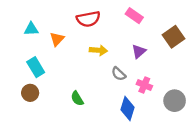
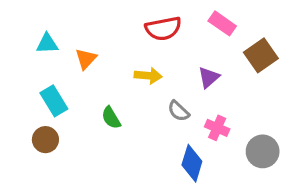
pink rectangle: (134, 16) -> (222, 23), moved
red semicircle: (88, 19) -> (163, 29), moved
green semicircle: (77, 98) -> (111, 118), moved

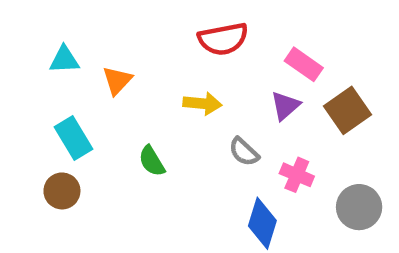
pink rectangle: (222, 23) -> (304, 64), moved
brown square: (261, 55) -> (348, 110), moved

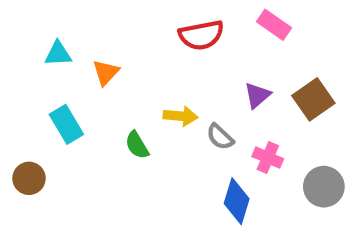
pink rectangle: (304, 64) -> (274, 25), moved
yellow arrow: (202, 103) -> (181, 116), moved
brown circle: (62, 191) -> (29, 178), moved

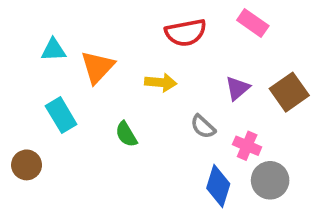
orange triangle: (106, 72) -> (97, 67), size x1.4
yellow arrow: (181, 116) -> (161, 82), moved
gray circle: (324, 187) -> (270, 180), moved

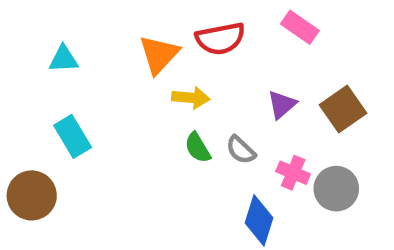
orange triangle: (97, 67) -> (159, 55), moved
green semicircle: (126, 134) -> (198, 148), moved
brown circle: (27, 165) -> (32, 195), size x1.4
gray circle: (270, 180) -> (336, 189), moved

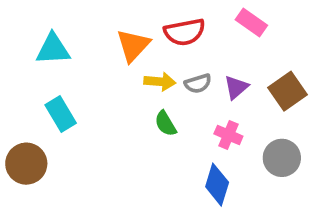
cyan triangle: (64, 59) -> (53, 49), size x1.4
gray semicircle: (241, 150) -> (198, 84), moved, turned -60
pink cross: (293, 173) -> (228, 135), moved

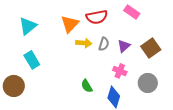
cyan triangle: (53, 49) -> (28, 26), turned -36
gray semicircle: (198, 84) -> (104, 44), turned -56
green semicircle: (166, 124) -> (87, 86), moved

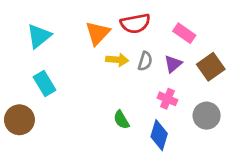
pink rectangle: (132, 12) -> (184, 33), moved

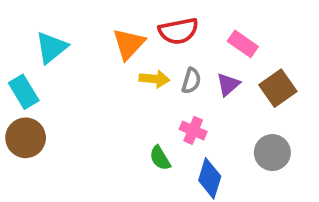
cyan rectangle: (45, 83) -> (24, 92), moved
pink cross: (167, 99) -> (193, 130), moved
brown circle: (19, 120) -> (26, 138), moved

